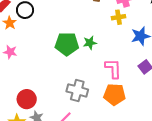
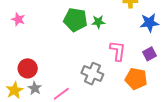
gray cross: (77, 90) -> (92, 74), moved
orange pentagon: (115, 95) -> (136, 79), moved

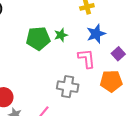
blue star: (149, 23) -> (96, 34), moved

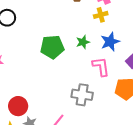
green star: (61, 35) -> (83, 42), moved

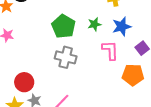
green pentagon: (52, 47) -> (64, 26), turned 30
gray cross: (82, 95) -> (66, 57), moved

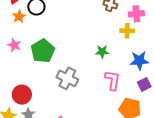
green pentagon: (64, 26) -> (43, 51), moved
blue star: (122, 26) -> (139, 61), moved

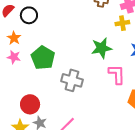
orange star: (19, 17) -> (14, 38), moved
green star: (102, 52) -> (102, 48), size x1.5

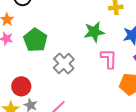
gray cross: (72, 80) -> (64, 64), turned 30

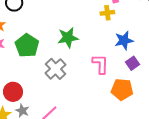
green star: (94, 32) -> (68, 38), moved

